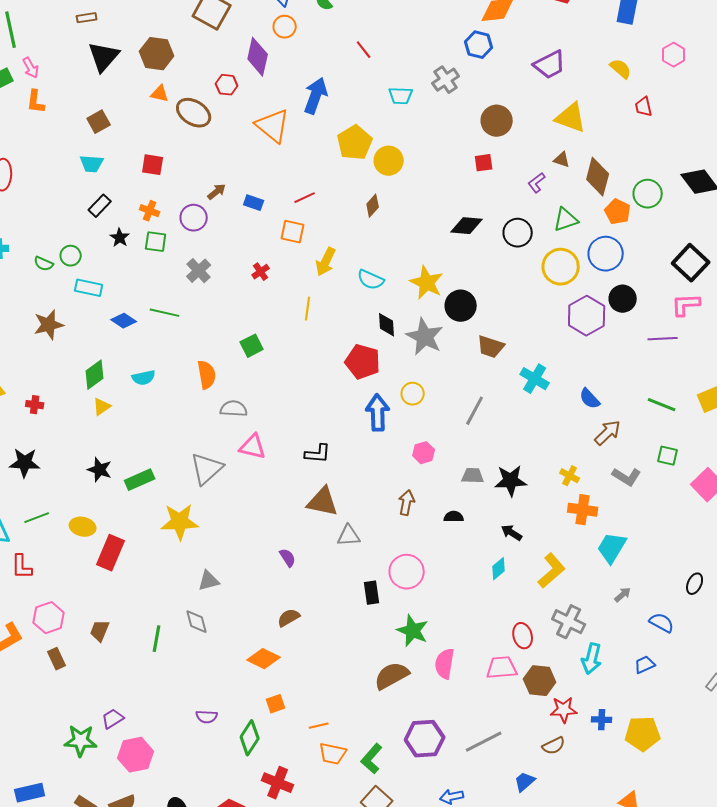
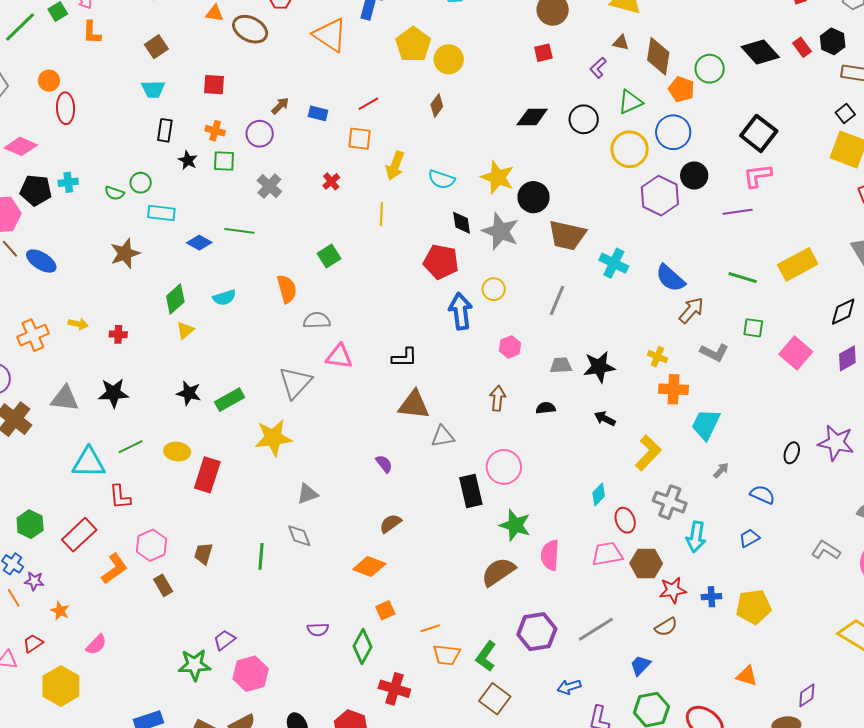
black rectangle: (100, 206) -> (165, 130), turned -30
brown trapezoid: (491, 347) -> (567, 235), size x1.4
blue semicircle: (590, 399) -> (670, 278), size x1.4
cyan diamond: (499, 569) -> (599, 494), moved
black rectangle: (372, 593) -> (471, 491), size x1.4

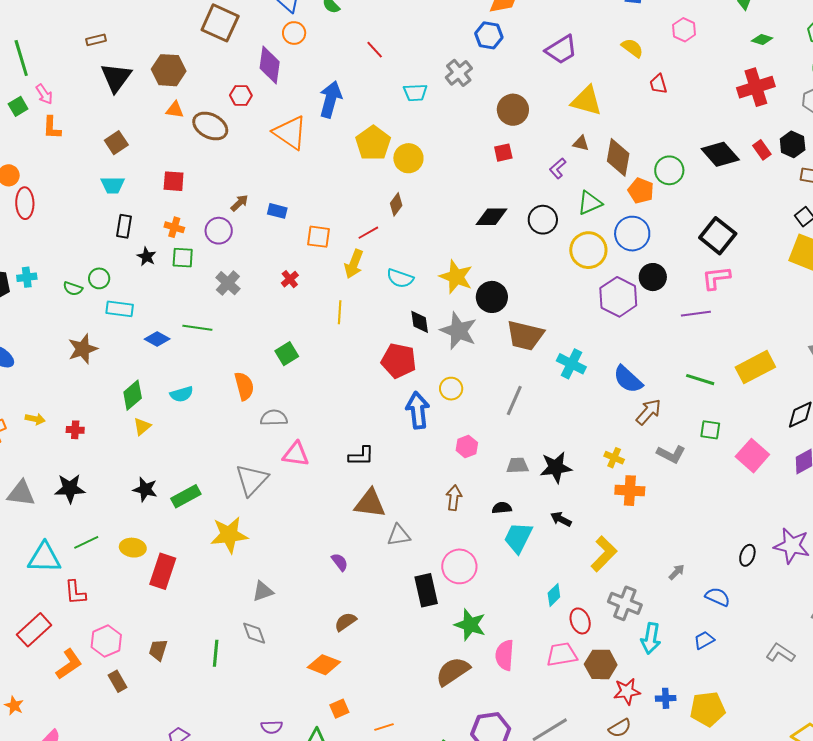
red line: (368, 104) -> (368, 233), moved
cyan trapezoid: (706, 424) -> (518, 538), moved

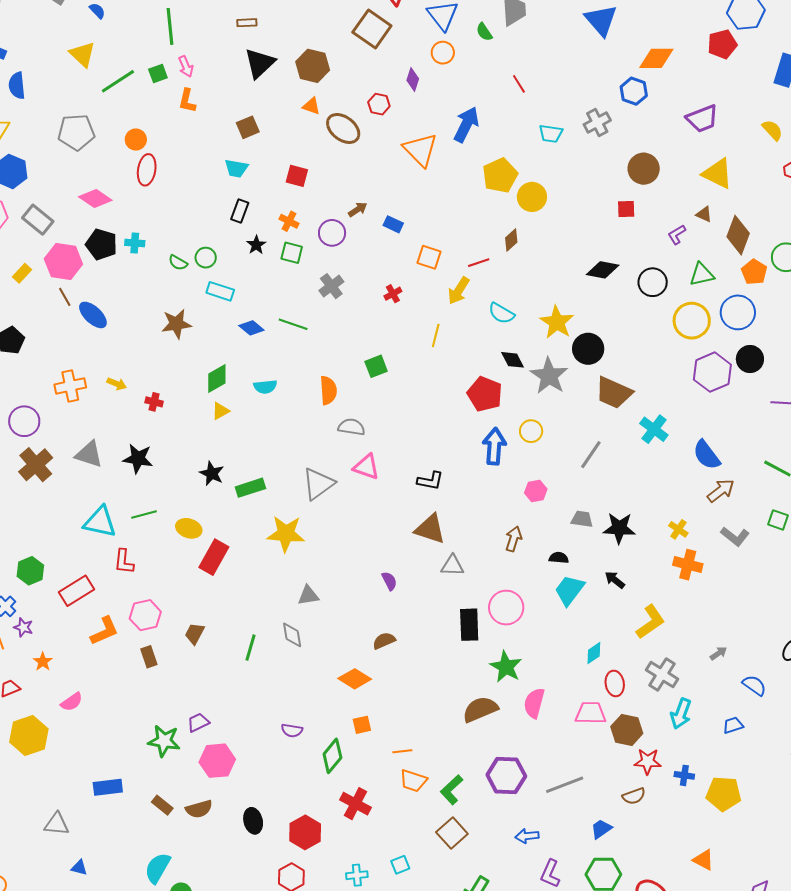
purple diamond: (270, 65) -> (413, 80), size x0.6
black diamond: (420, 322) -> (513, 360), turned -30

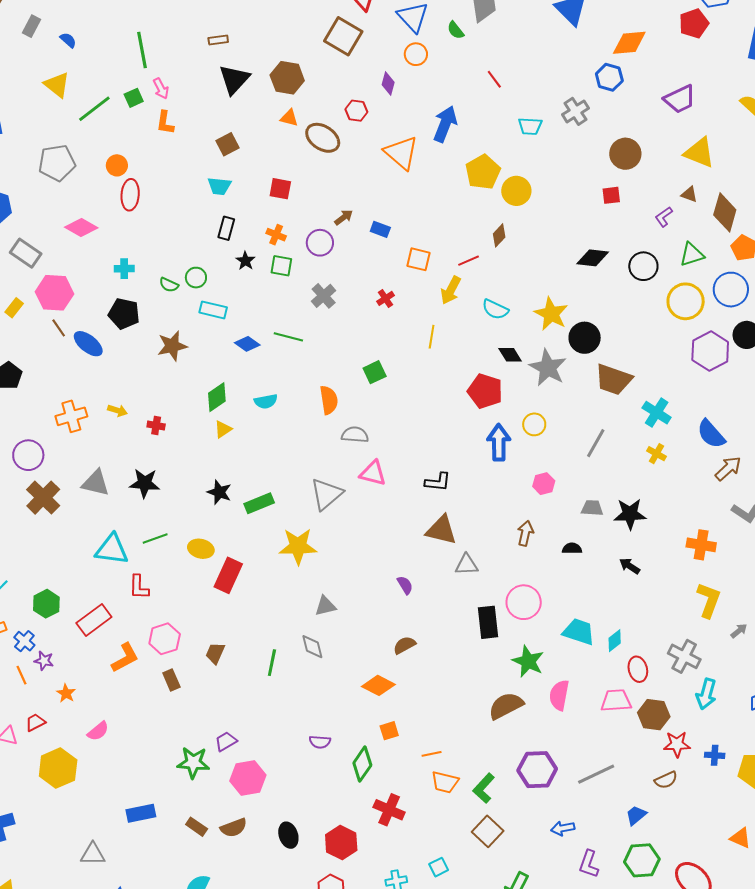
black pentagon: (101, 244) -> (124, 314), moved
yellow cross: (678, 529) -> (657, 454), moved
cyan trapezoid: (569, 590) -> (579, 632), moved, turned 76
yellow L-shape: (650, 622) -> (709, 600), moved, turned -30

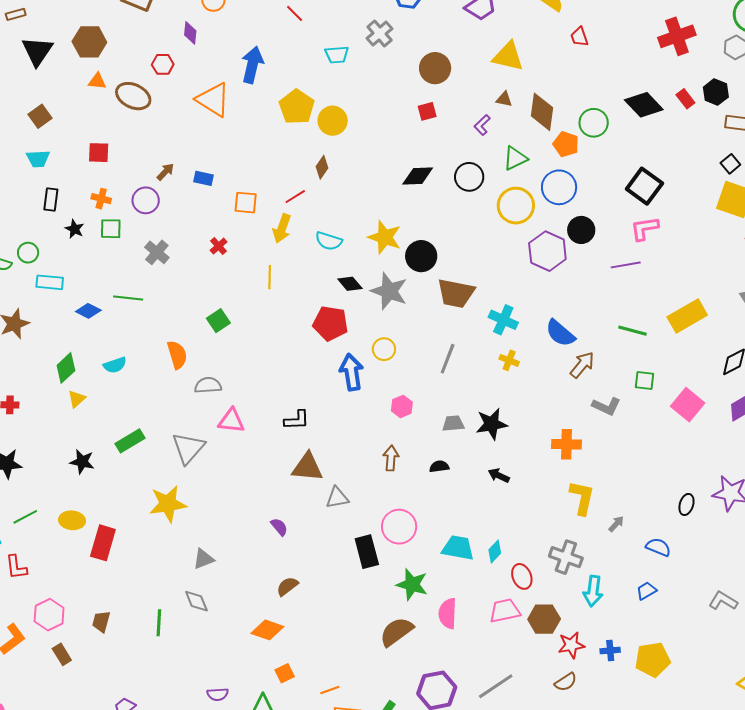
green rectangle: (259, 503) -> (130, 441), moved

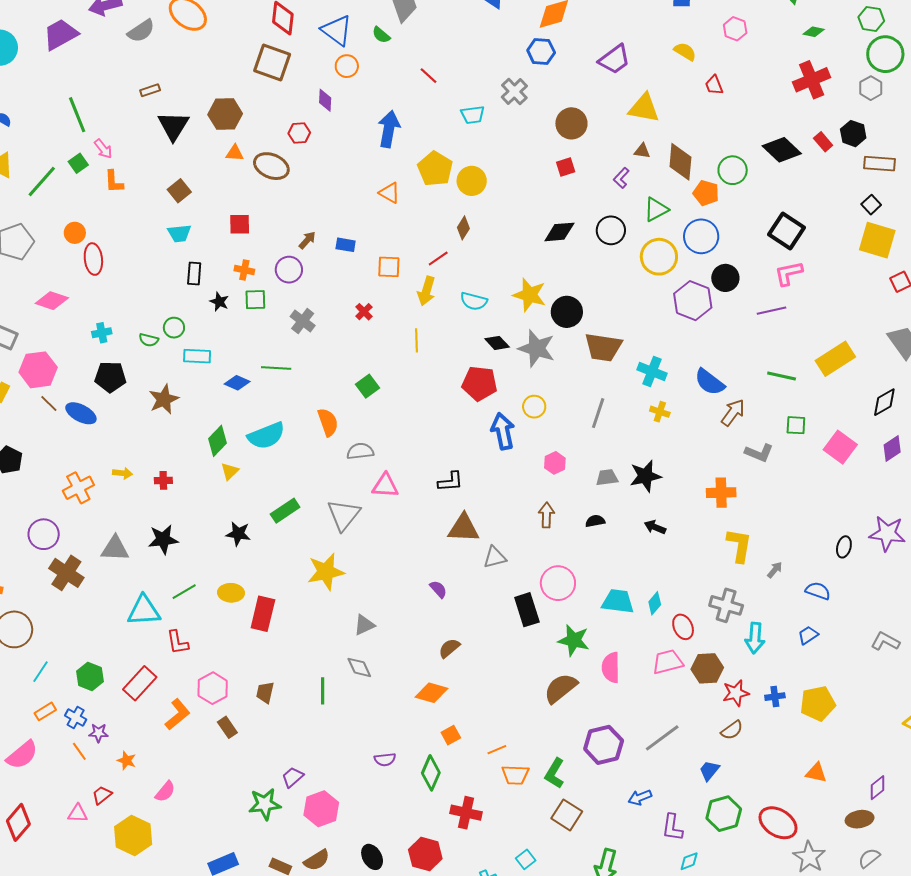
orange triangle: (213, 100) -> (390, 193), moved, size x0.6
cyan semicircle: (115, 365) -> (266, 436), size x1.6

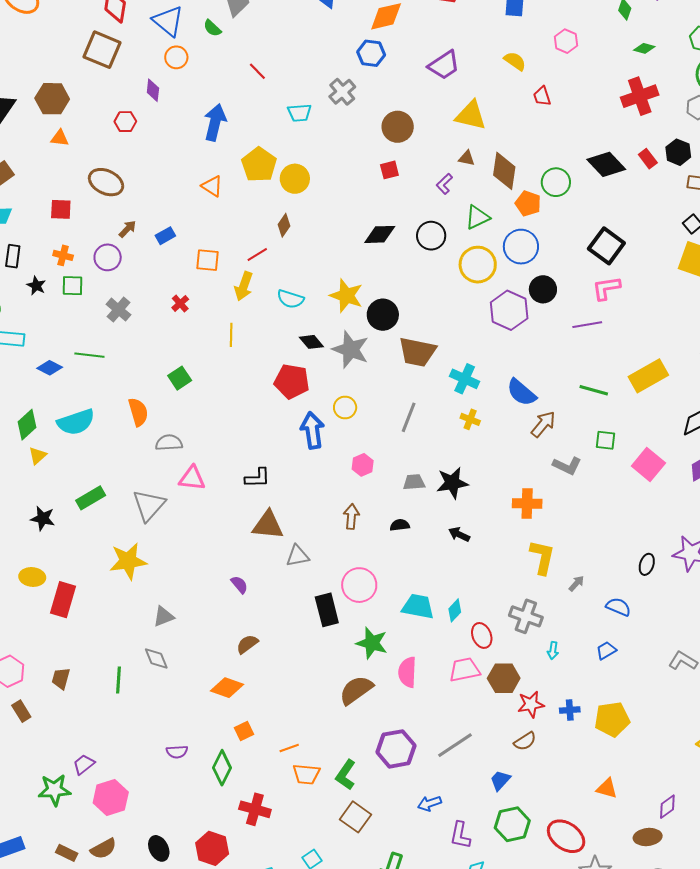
brown ellipse: (271, 166) -> (106, 182), moved
blue rectangle: (346, 245) -> (165, 236), turned -42
cyan arrow: (755, 638) -> (553, 651), size x0.6

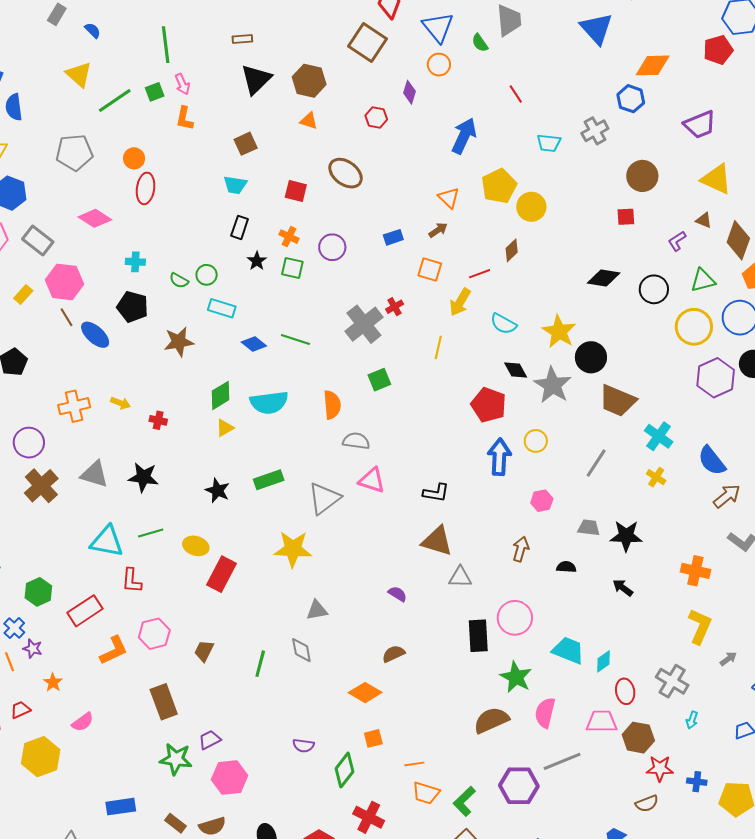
brown arrow: (127, 229) -> (438, 230), moved
gray cross: (119, 310) -> (364, 324), moved, size x1.5
purple semicircle: (239, 585) -> (397, 594), turned -30
brown rectangle: (21, 711) -> (164, 702), moved, size x1.6
gray line: (455, 745) -> (562, 761), moved

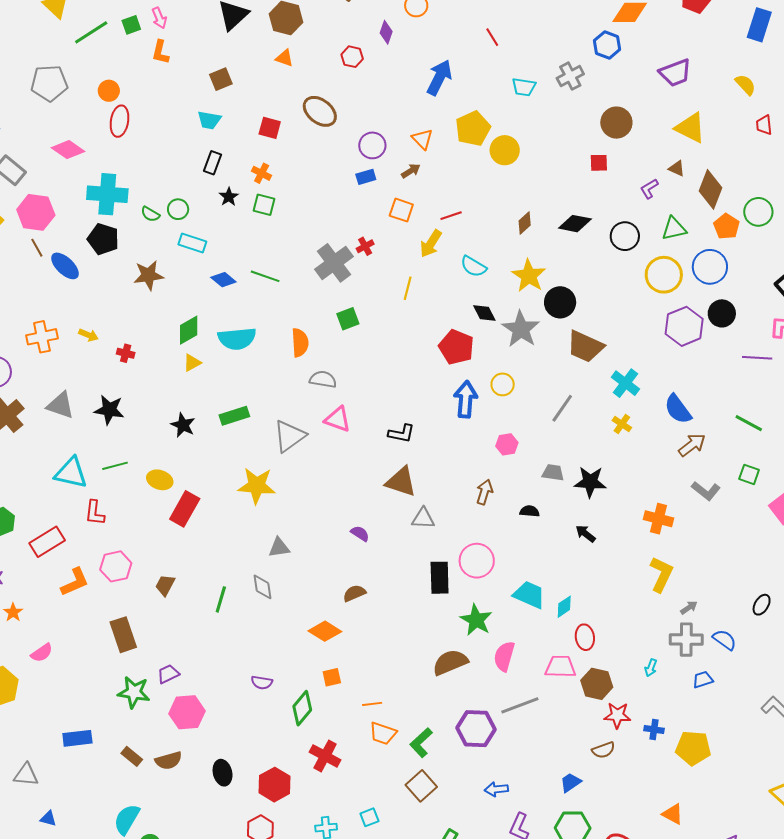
purple circle: (332, 247) -> (372, 145), moved
brown diamond: (512, 250) -> (525, 223), moved
cyan cross: (135, 262) -> (107, 194), size x2.0
gray cross: (672, 681) -> (686, 640), moved, turned -32

